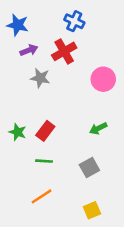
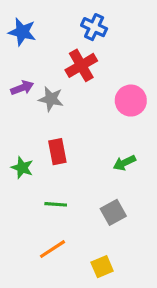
purple arrow: (29, 50) -> (22, 88), moved
red rectangle: (45, 131) -> (57, 152), moved, turned -48
yellow square: (92, 210) -> (102, 267), moved

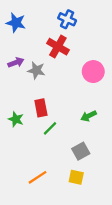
red cross: (81, 65) -> (58, 47), turned -30
green line: (56, 204) -> (50, 128), moved, turned -49
yellow square: (102, 267) -> (76, 177), moved, turned 35

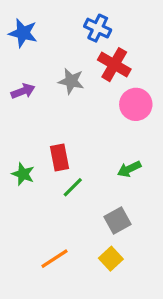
red cross: (58, 47) -> (114, 65), moved
gray star: (36, 70) -> (71, 81), moved
yellow square: (76, 177) -> (111, 259), turned 35

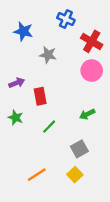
blue star: (23, 33) -> (23, 31), moved
red cross: (114, 65) -> (92, 41), moved
purple arrow: (23, 91) -> (17, 83), moved
red rectangle: (60, 157) -> (40, 96), moved

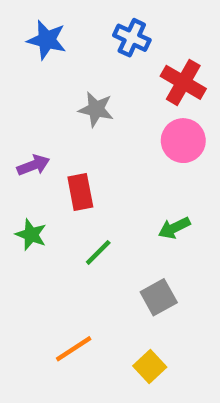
blue star: (23, 31) -> (47, 40), moved
yellow square: (75, 175) -> (150, 367), moved

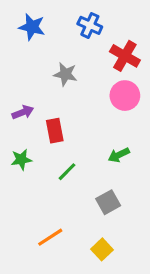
green star: (31, 235) -> (21, 160), turned -30

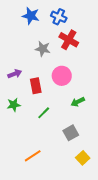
blue star: (32, 27) -> (31, 16), moved
red cross: (125, 56) -> (69, 40), moved
pink circle: (125, 96) -> (62, 76), moved
yellow square: (102, 249) -> (83, 158), moved

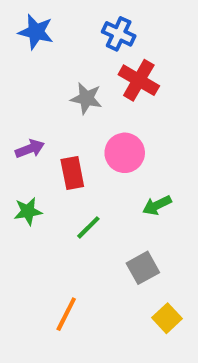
blue star: (31, 16) -> (36, 32), moved
orange line: (33, 156) -> (66, 314), turned -30

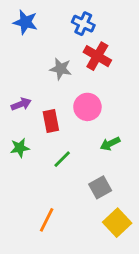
yellow square: (167, 318) -> (117, 223), size x1.4

